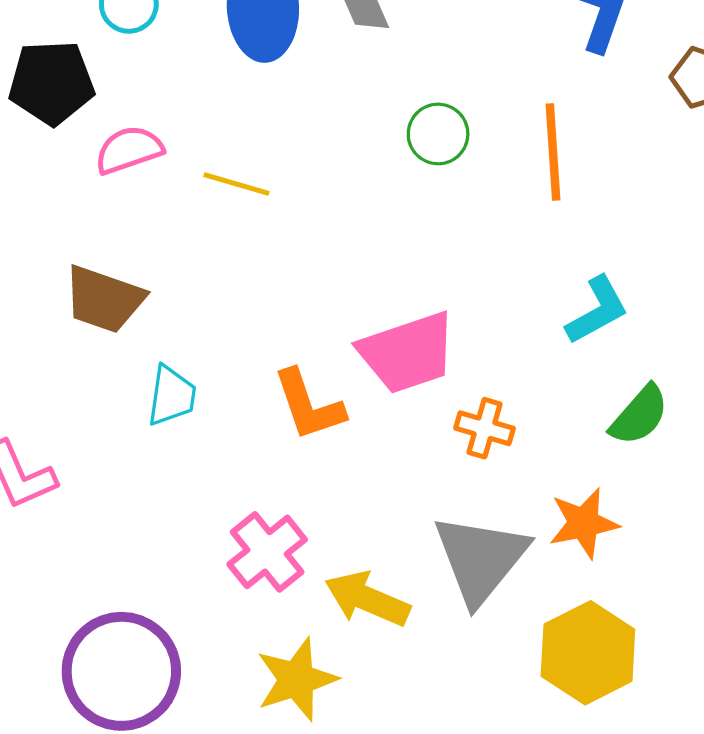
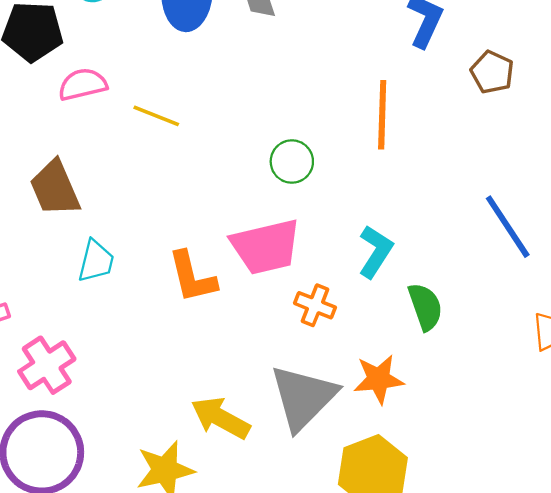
green circle: (438, 134) -> (292, 162), moved
brown trapezoid: (104, 299) -> (55, 188), turned 42
cyan L-shape: (597, 310) -> (376, 252), moved, turned -34
green semicircle: (639, 415) -> (425, 307), turned -66
pink cross: (267, 552) -> (47, 365), moved

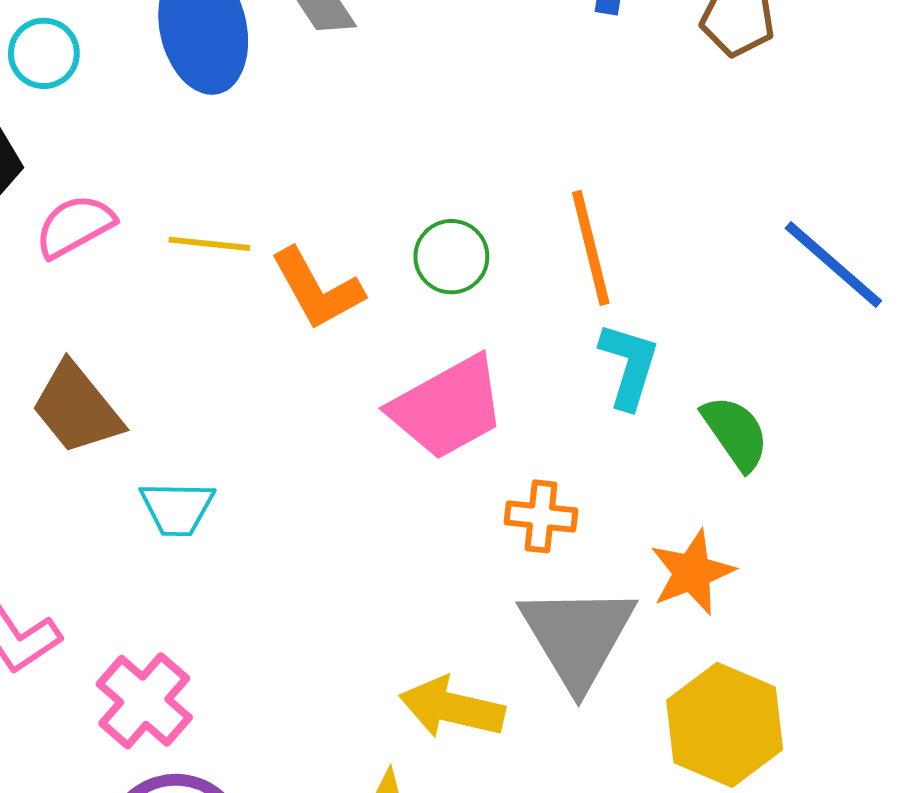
orange line: (382, 115) -> (591, 248), moved
cyan trapezoid: (96, 261) -> (177, 508), turned 93
orange L-shape: (192, 277) -> (317, 289), moved
orange cross: (315, 305) -> (541, 516), moved

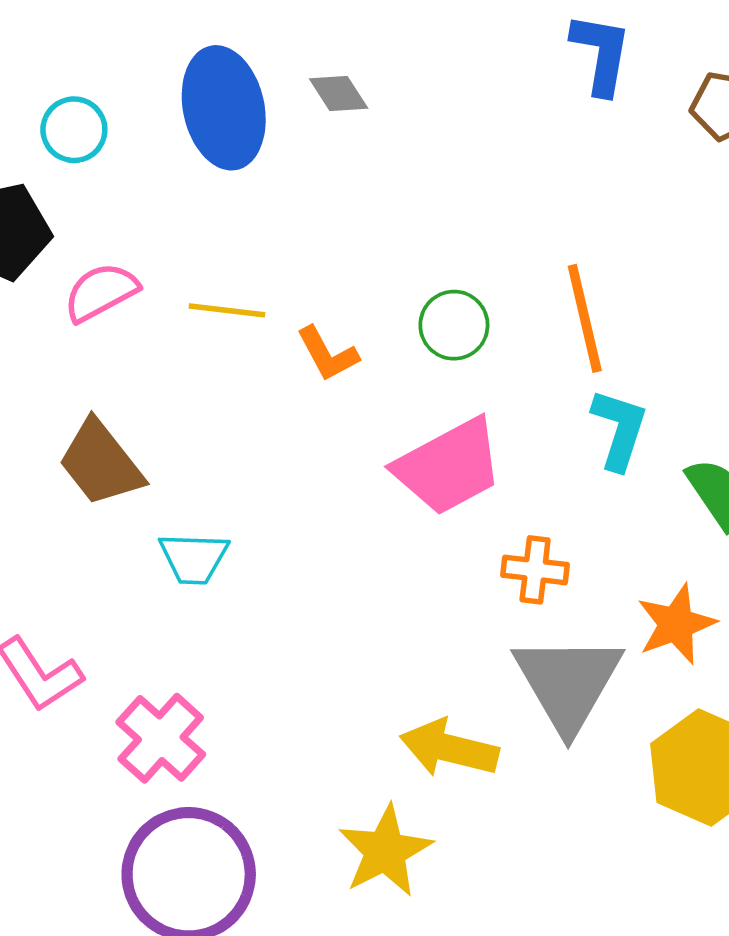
orange L-shape: (317, 289) -> (327, 354), size x0.7

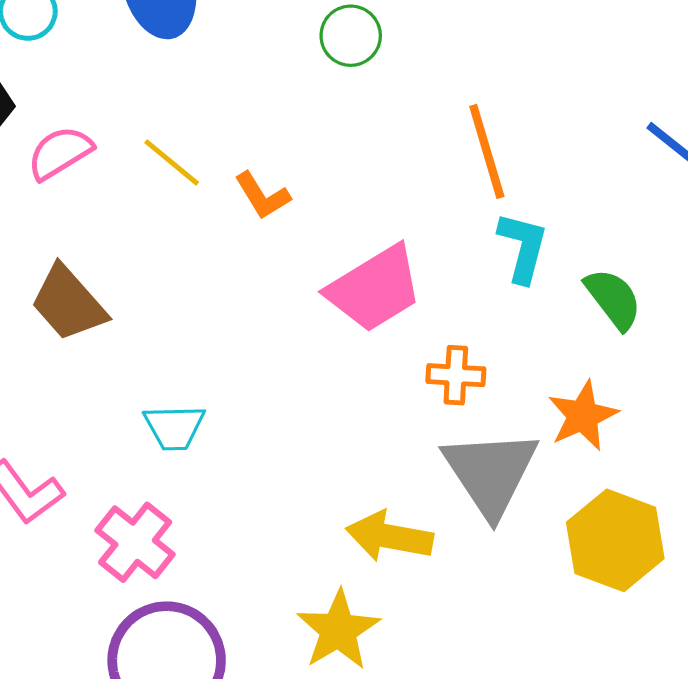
yellow line: (227, 310) -> (172, 162), turned 36
green circle: (454, 325) -> (351, 36), moved
cyan trapezoid: (194, 558) -> (174, 427), moved

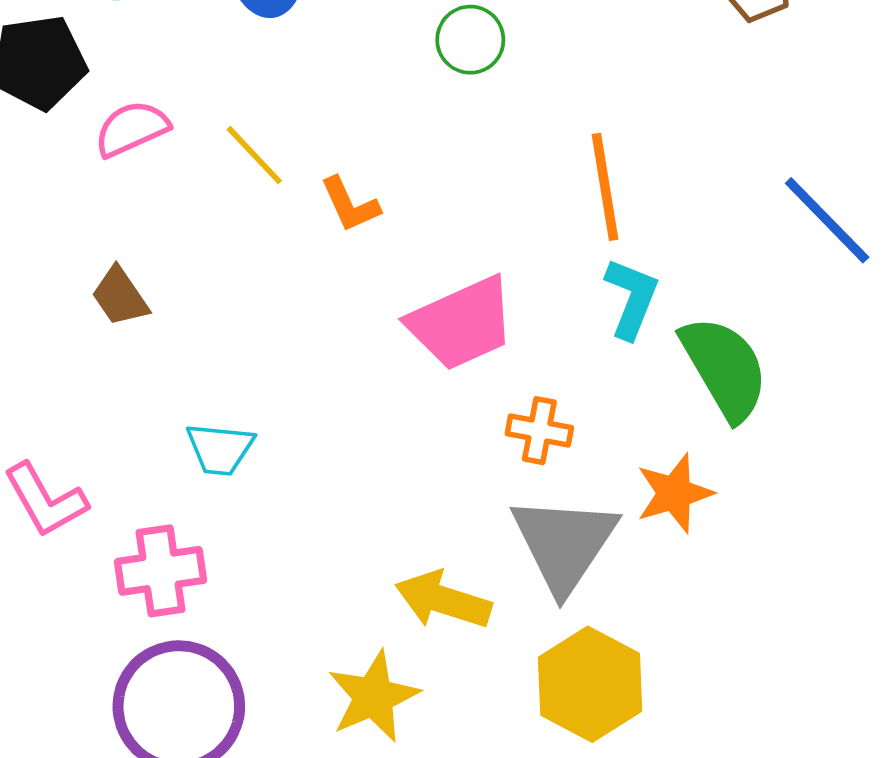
green semicircle: (613, 299) -> (725, 368), size x1.5
brown trapezoid: (68, 303) -> (120, 297), size x0.7
yellow hexagon: (615, 540) -> (590, 684), moved
pink cross: (135, 542) -> (161, 571), turned 36

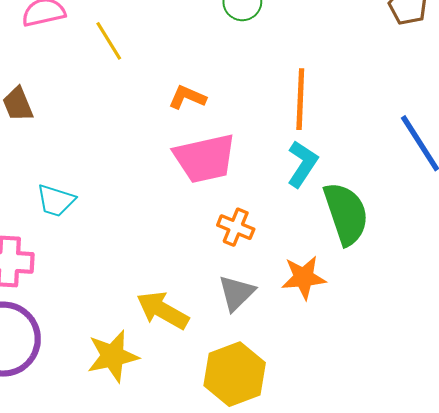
orange L-shape: (350, 205) -> (187, 97), moved, turned 126
gray triangle: (564, 544) -> (236, 293), size x0.6

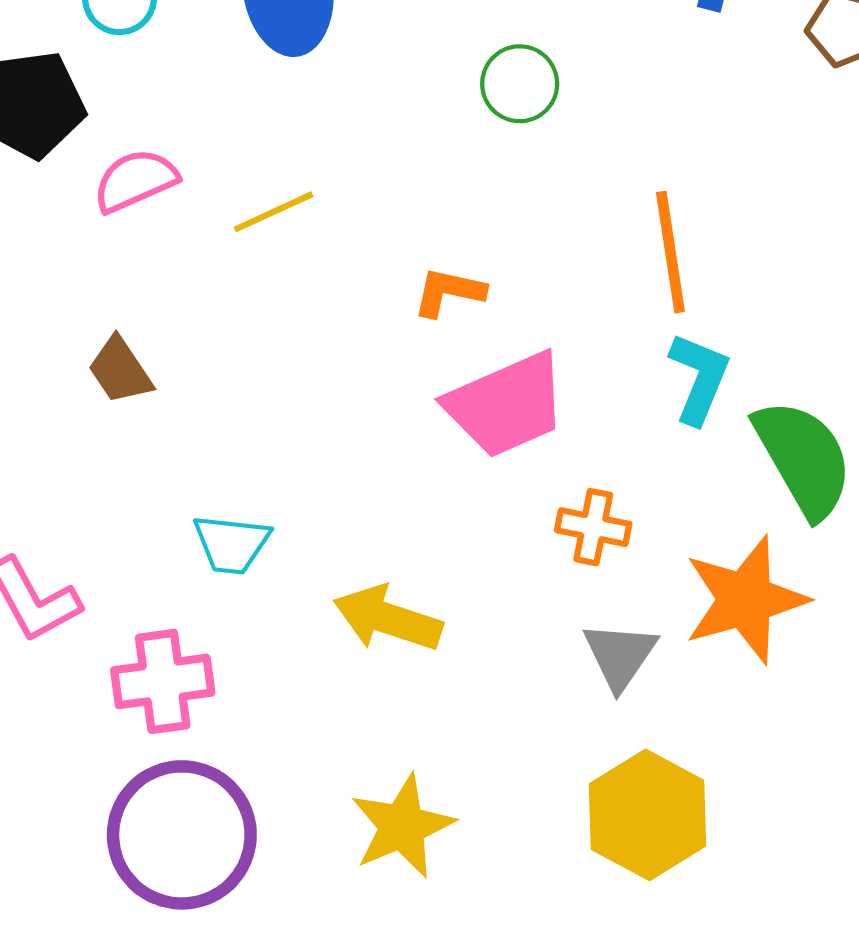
yellow line: (109, 41) -> (274, 212), turned -72
orange star: (304, 278) -> (745, 600), size x1.4
yellow arrow: (163, 310) -> (388, 619), moved

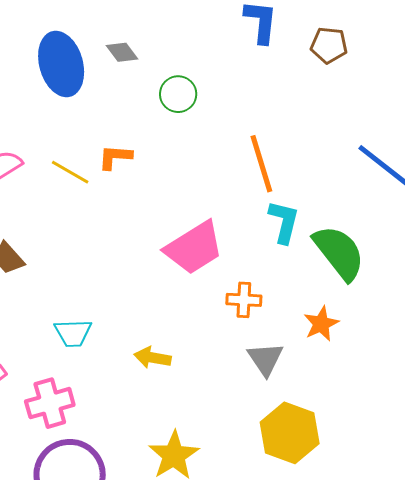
yellow line: (274, 212) -> (70, 172), turned 63
orange L-shape: (449, 292) -> (115, 157), moved
orange star: (745, 600) -> (321, 324), size x0.6
yellow arrow: (388, 619) -> (152, 358), size x0.7

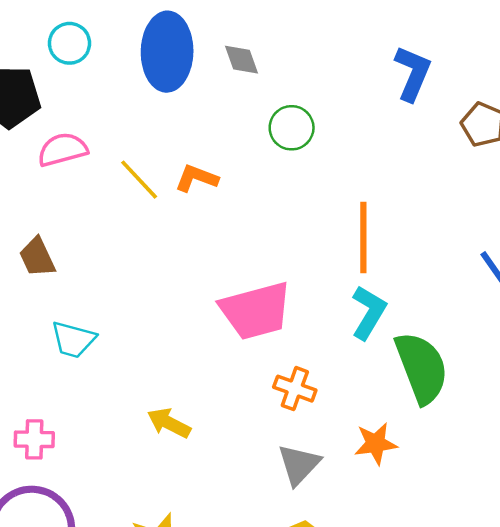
cyan trapezoid: (73, 333) -> (73, 339), moved
pink cross: (50, 403) -> (34, 439), size x0.7

